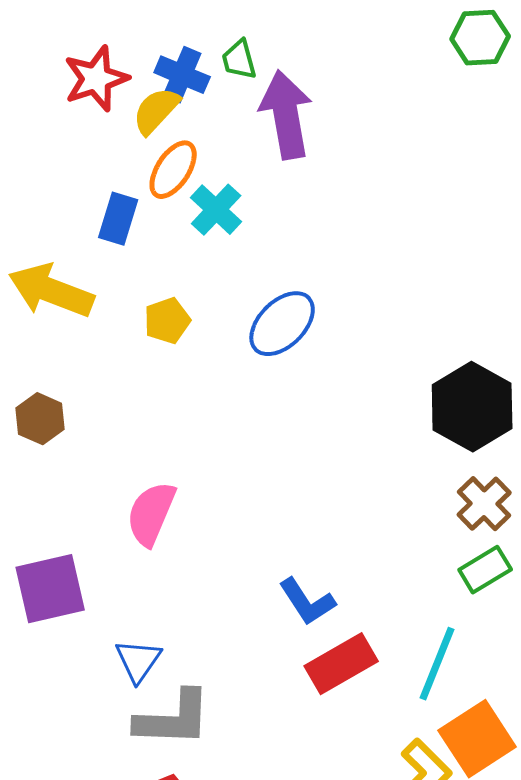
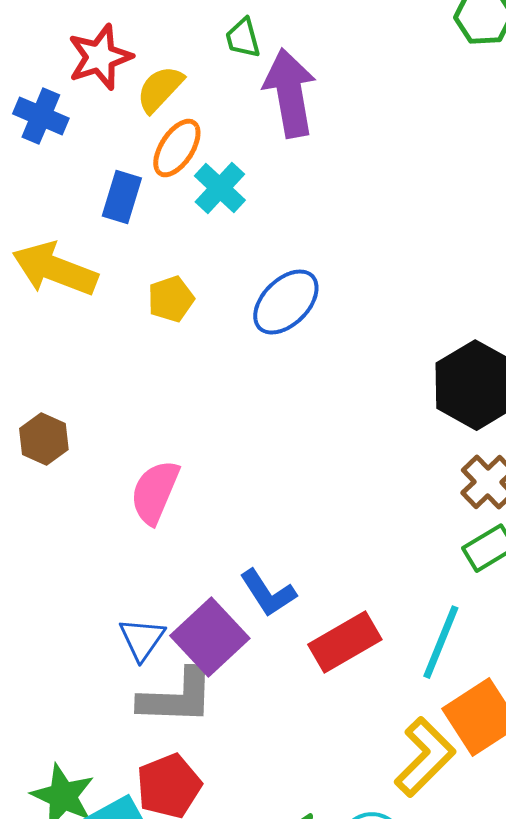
blue cross: (182, 75) -> (41, 116), moved
brown hexagon: (40, 419) -> (44, 439), moved
purple square: (50, 589) -> (210, 637), moved, turned -30
blue L-shape: (307, 602) -> (268, 593), moved

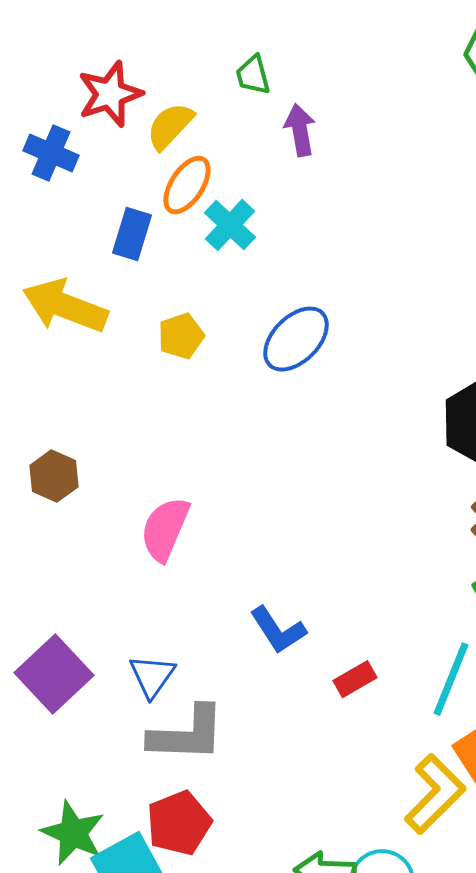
purple arrow: (290, 93) -> (300, 130), size x0.6
purple square: (210, 637) -> (54, 674), moved
red rectangle: (345, 642) -> (355, 679), size x0.6

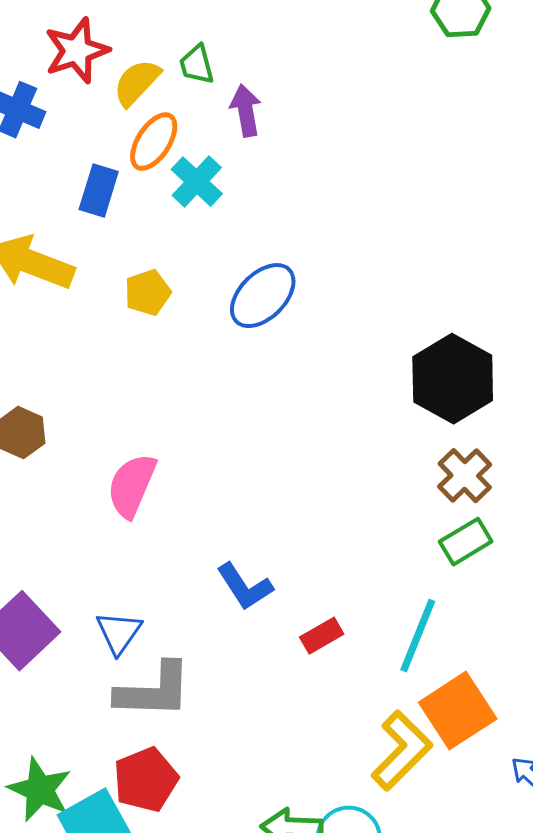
green trapezoid: (253, 75) -> (197, 65), moved
purple arrow: (300, 130) -> (246, 111), moved

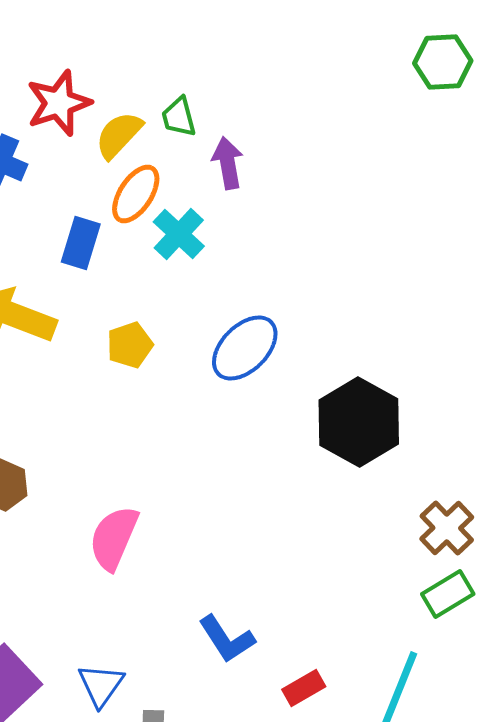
black hexagon: (453, 379) -> (359, 422), moved

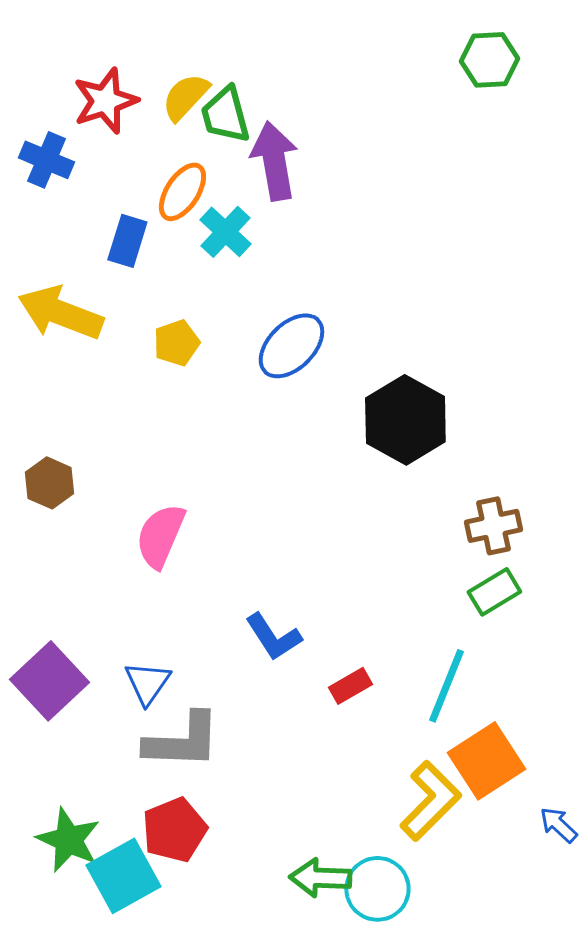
green trapezoid: (179, 117) -> (225, 115), size x1.4
yellow semicircle: (119, 135) -> (185, 97), moved
purple arrow: (228, 163) -> (274, 161), size x1.5
brown cross: (447, 528) -> (493, 526), turned 32

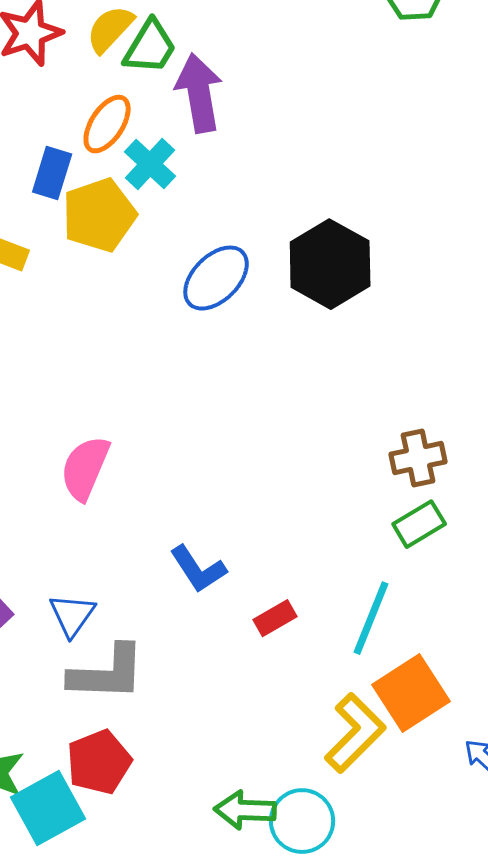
green trapezoid: (225, 115) -> (150, 47), turned -134
yellow pentagon: (176, 343) -> (99, 215), moved, size x1.6
black hexagon: (405, 420) -> (330, 264), moved

